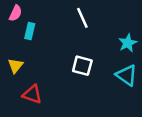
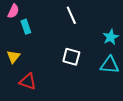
cyan rectangle: (30, 31) -> (26, 27), turned -32
cyan triangle: (127, 75) -> (110, 65), turned -30

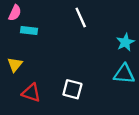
cyan rectangle: (26, 27) -> (29, 30), turned -64
white square: (71, 57) -> (72, 89), moved

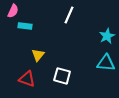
white line: (81, 18) -> (69, 15), turned 48
yellow triangle: (15, 65) -> (38, 55), moved

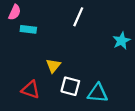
yellow triangle: (38, 55) -> (53, 66), moved
cyan triangle: (106, 63) -> (98, 93), moved

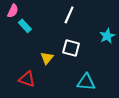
cyan rectangle: (28, 29) -> (25, 26), turned 40
white square: (70, 86) -> (71, 48), moved

